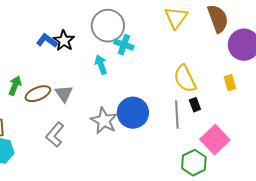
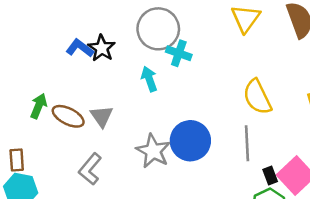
brown ellipse: (38, 94) -> (68, 116), turned 50
black rectangle: (195, 105) -> (270, 175), moved

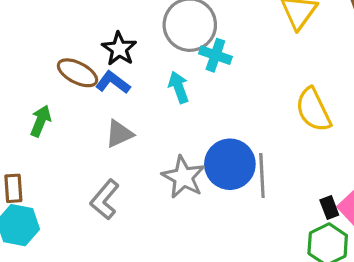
blue L-shape: (80, 48) -> (113, 82), moved
brown ellipse: (68, 116) -> (77, 73), moved
gray triangle: (102, 116) -> (119, 134), turned 40
gray line: (247, 143) -> (262, 175), moved

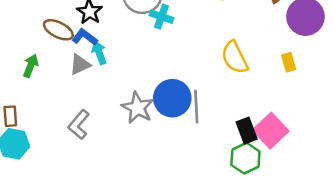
cyan arrow: (179, 87) -> (99, 53), moved
gray triangle: (119, 134) -> (80, 65), moved
black rectangle: (329, 208) -> (247, 131), size x1.5

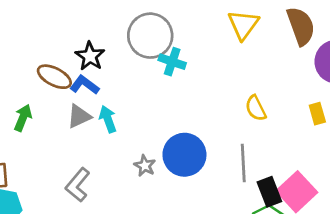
cyan arrow: (99, 53) -> (108, 119), moved
yellow semicircle: (235, 57) -> (256, 108), size x0.7
gray line: (196, 107) -> (243, 163), moved
gray star: (138, 108) -> (145, 166), size x0.6

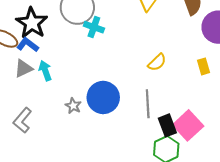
black star: (90, 56) -> (32, 23), size x1.4
yellow semicircle: (256, 108) -> (157, 62), turned -108

